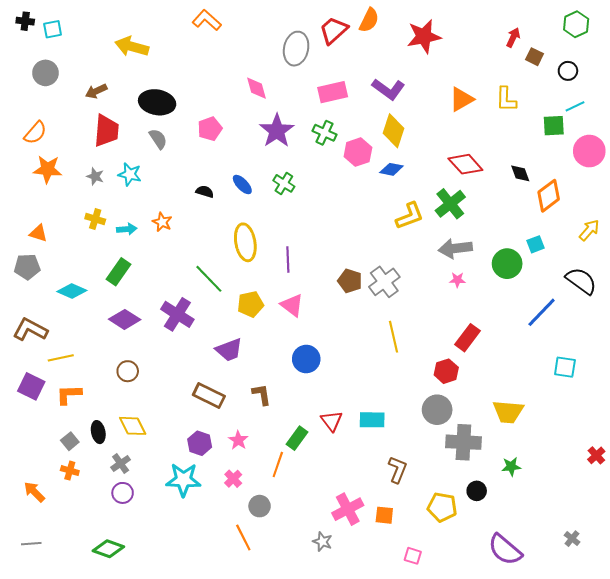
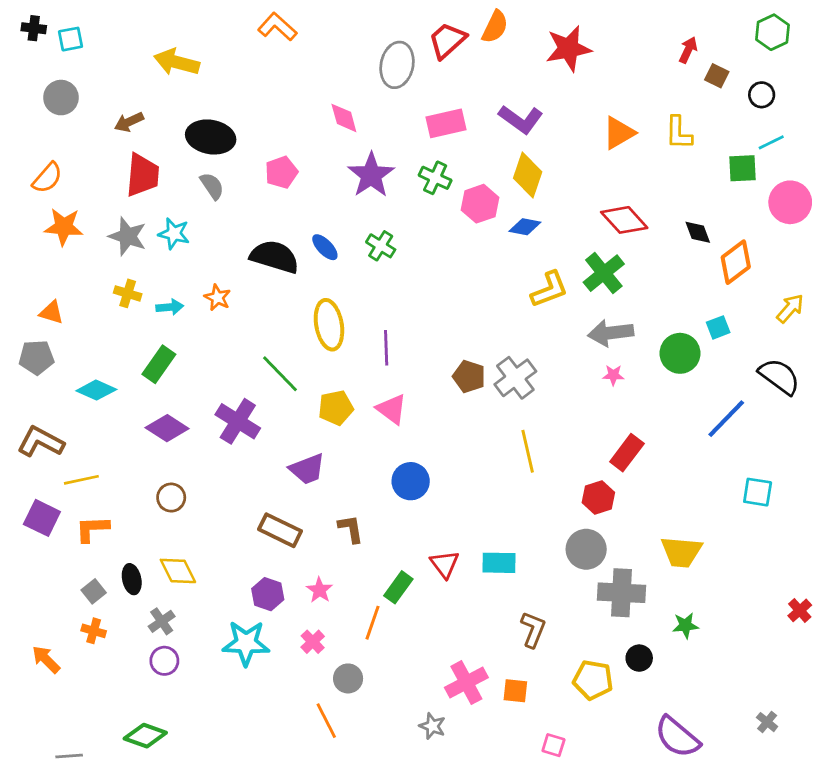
gray star: (95, 176) -> (128, 236), size x1.6
black semicircle: (205, 192) -> (275, 257), size x2.0
gray line: (31, 544) -> (69, 756), moved

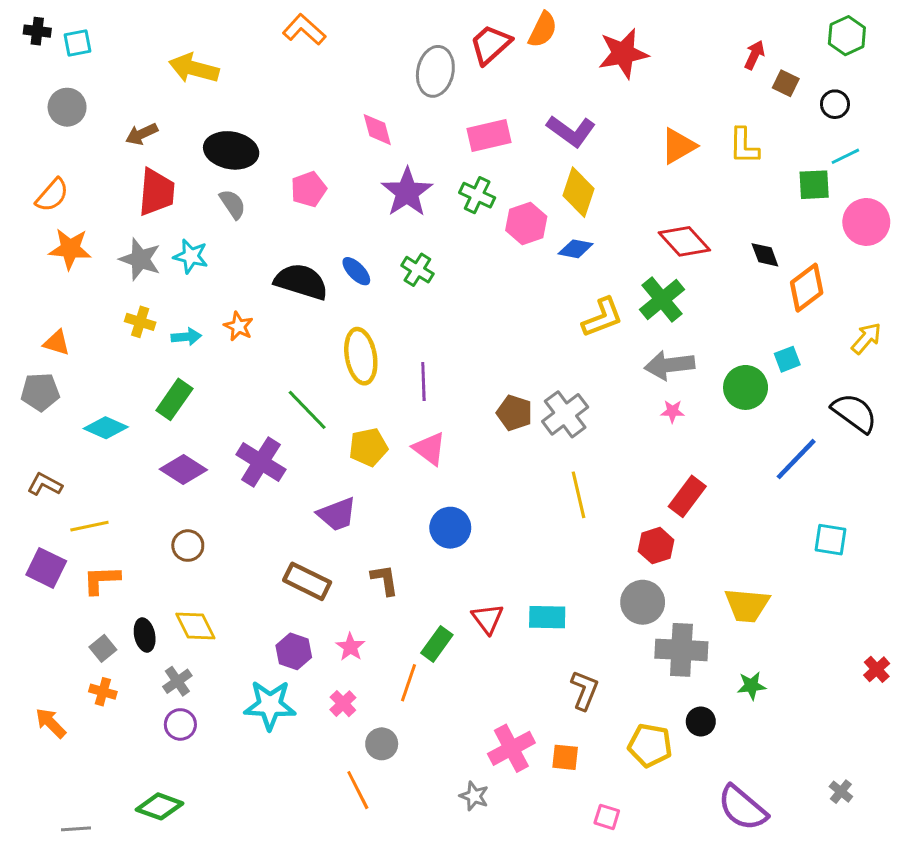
brown L-shape: (41, 442) -> (45, 484), size x0.7

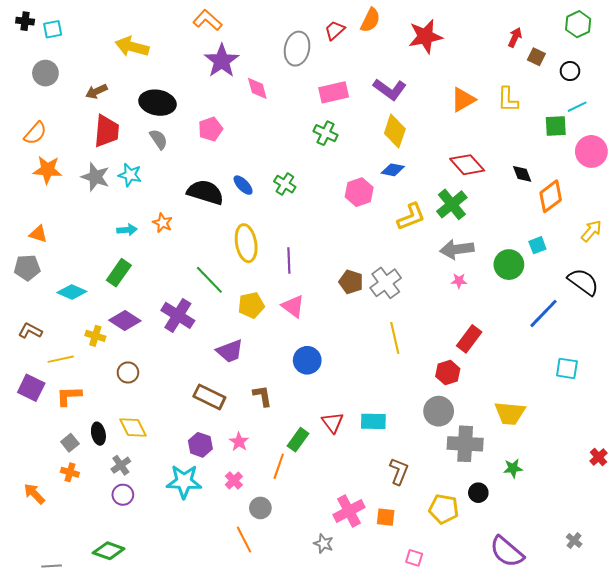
red trapezoid: (491, 45) -> (335, 30), size x0.7
purple star: (407, 192) -> (222, 61), moved
pink hexagon: (526, 223) -> (359, 192), moved
yellow cross: (140, 322) -> (95, 336), moved

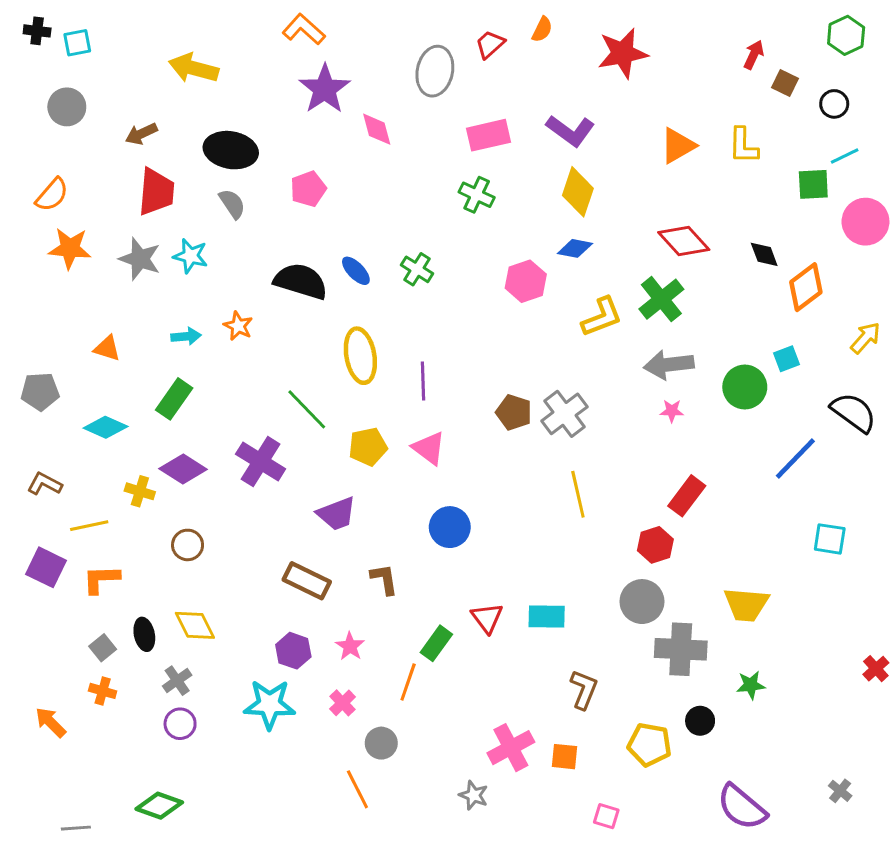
orange semicircle: (370, 20) -> (542, 29), size x0.7
orange triangle: (38, 234) -> (107, 348), moved

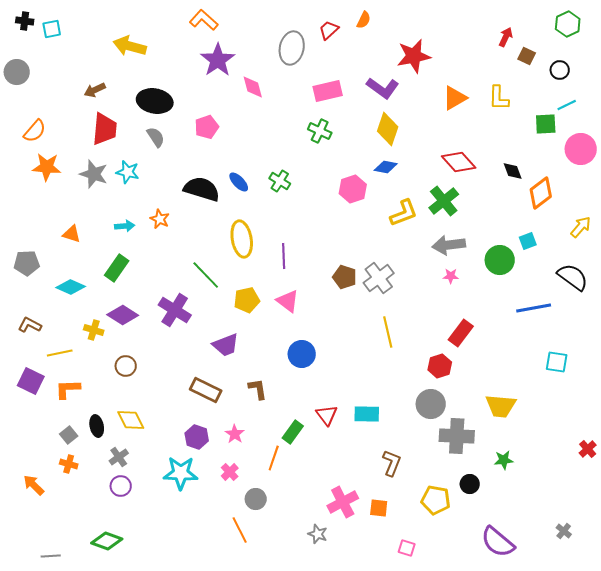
red star: (623, 53) -> (414, 56), moved
gray circle: (67, 107) -> (17, 72), moved
blue line: (795, 459) -> (534, 308), turned 36

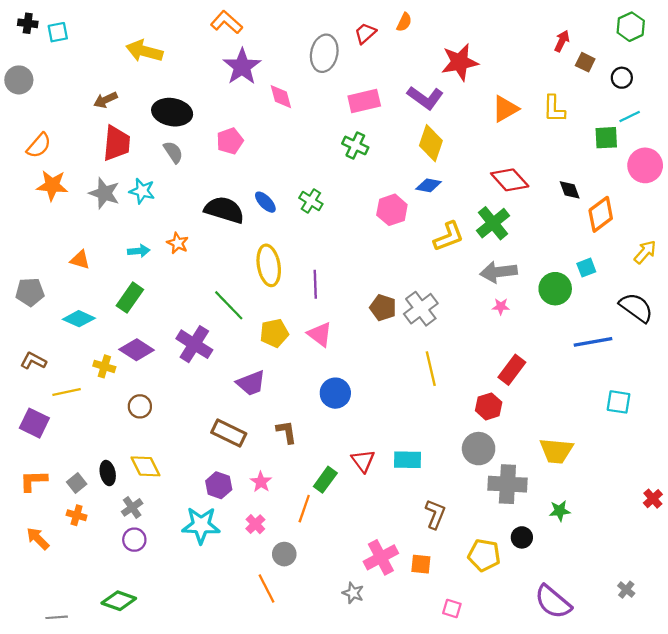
orange L-shape: (68, 389) -> (33, 481), moved

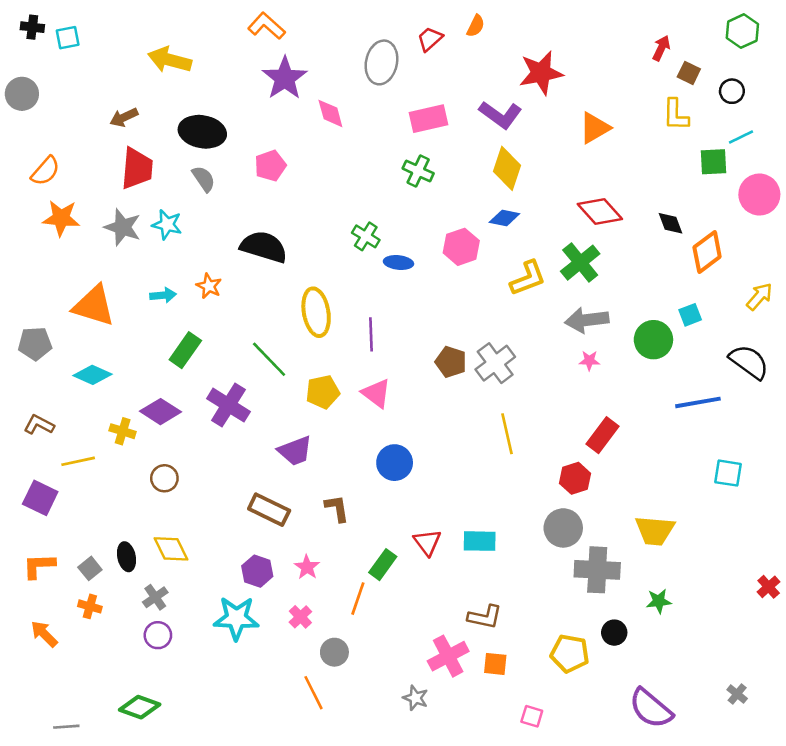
yellow L-shape: (554, 109) -> (676, 115), moved
blue ellipse: (265, 202) -> (398, 263), moved, turned -40
orange triangle: (80, 260) -> (94, 306), size x1.8
green rectangle: (130, 298) -> (185, 350), moved
brown L-shape: (435, 514) -> (485, 617), moved, turned 80

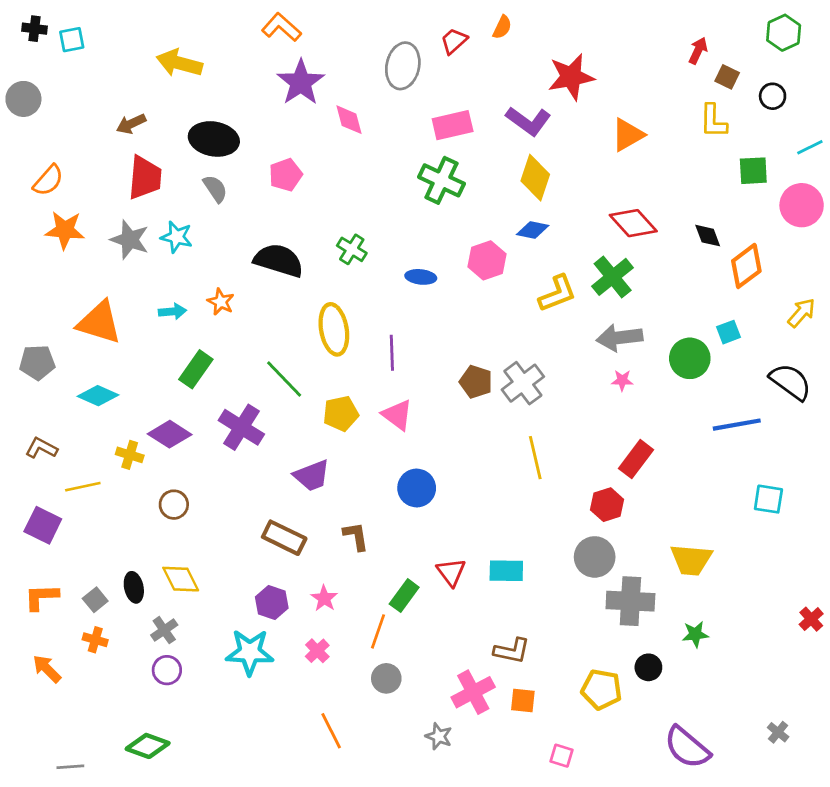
cyan line: (741, 137) -> (810, 147), moved
green cross: (418, 171) -> (441, 180), size x1.4
green cross: (366, 236) -> (352, 249), moved
gray circle: (334, 652) -> (386, 678), moved

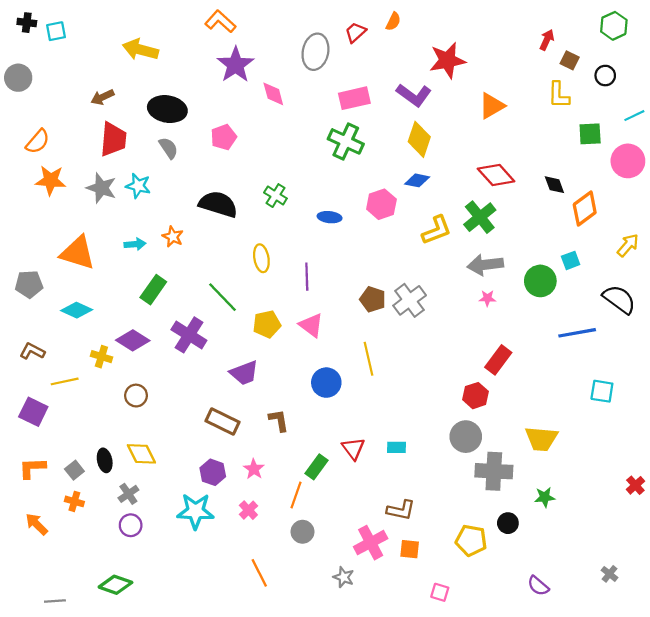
yellow ellipse: (334, 329) -> (261, 258), size x0.7
yellow line: (535, 458) -> (368, 359), moved
cyan rectangle: (506, 571) -> (397, 447), size x0.7
purple semicircle: (687, 747) -> (538, 586), size x0.6

